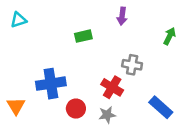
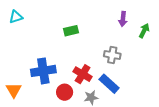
purple arrow: (122, 16) -> (123, 19), moved
red cross: (112, 87) -> (83, 74), moved
blue rectangle: (161, 107) -> (109, 84), moved

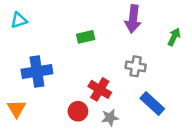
purple arrow: (123, 19) -> (133, 19), moved, size x1.5
blue cross: (43, 71) -> (37, 71), moved
blue rectangle: (109, 84) -> (152, 104), moved

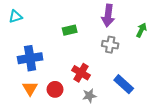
gray cross: (136, 66) -> (110, 45), moved
orange triangle: (16, 109) -> (30, 88), moved
red circle: (78, 111) -> (55, 89), moved

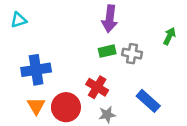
purple arrow: (108, 16) -> (110, 19), moved
green rectangle: (70, 30) -> (107, 51), moved
red circle: (55, 89) -> (66, 107), size x1.5

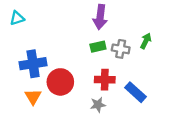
green arrow: (169, 36) -> (146, 41), moved
red cross: (97, 87) -> (105, 80), moved, turned -30
red circle: (66, 107) -> (60, 82), moved

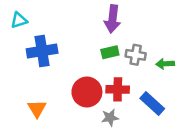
green arrow: (146, 41) -> (165, 64), moved, turned -119
blue cross: (33, 64) -> (42, 51), moved
red circle: (60, 82) -> (87, 92), moved

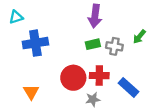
green arrow: (165, 64) -> (139, 37), moved, turned -48

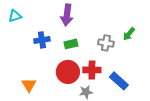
purple arrow: (95, 16) -> (67, 15), moved
blue cross: (35, 43) -> (42, 40), moved, size x0.7
green rectangle: (93, 44) -> (71, 44), moved

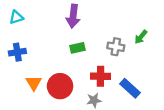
blue cross: (42, 40) -> (17, 52), moved
red circle: (68, 72) -> (60, 86), moved
orange triangle: (29, 85) -> (34, 83), moved

